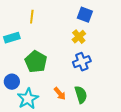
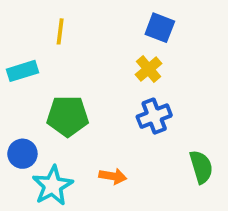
green pentagon: (36, 62) -> (68, 116), turned -30
orange arrow: (60, 94) -> (113, 176), turned -40
green semicircle: (81, 95) -> (201, 167), moved

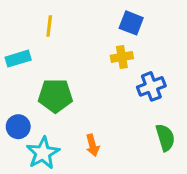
yellow cross: (149, 69) -> (122, 57), turned 30
blue cross: (154, 116) -> (151, 86), moved
orange arrow: (113, 176) -> (92, 145), turned 65

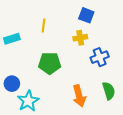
yellow line: (49, 26) -> (44, 25), moved
green pentagon: (55, 96) -> (50, 63), moved
orange arrow: (92, 145) -> (79, 96), moved, size x1.5

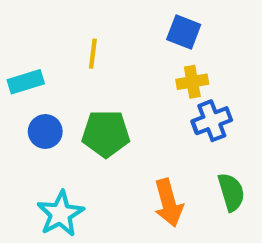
yellow cross: (80, 38) -> (192, 82), moved
blue circle: (12, 84) -> (45, 131), moved

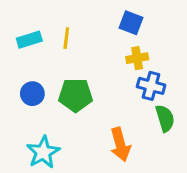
cyan rectangle: (26, 82) -> (29, 40), moved
blue cross: (212, 121) -> (151, 86), turned 36
green semicircle: (231, 192) -> (165, 118), moved

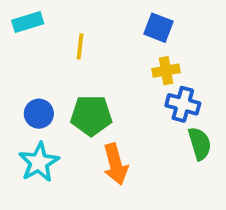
cyan rectangle: (29, 40) -> (28, 22), moved
orange arrow: (120, 144) -> (116, 164), moved
cyan star: (43, 152) -> (39, 162), moved

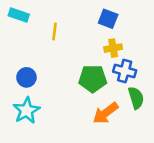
cyan rectangle: (28, 22) -> (19, 15), turned 36
green pentagon: (91, 116) -> (93, 79), moved
orange arrow: (116, 164) -> (105, 113), moved, turned 68

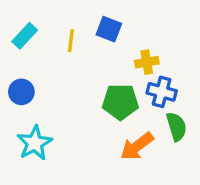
cyan rectangle: (19, 15) -> (25, 36), moved, turned -66
blue square: (108, 19) -> (109, 29), moved
blue circle: (26, 77) -> (21, 92), moved

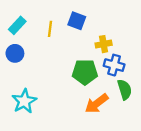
blue circle: (21, 92) -> (15, 53), moved

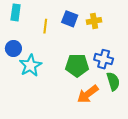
cyan rectangle: (17, 25) -> (16, 12), moved, turned -35
yellow cross: (104, 44) -> (94, 21), moved
cyan star: (24, 101) -> (30, 65), moved

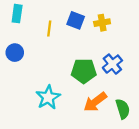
blue cross: (104, 59) -> (112, 64), turned 36
cyan star: (30, 65) -> (48, 97), moved
green semicircle: (113, 81) -> (123, 109), moved

